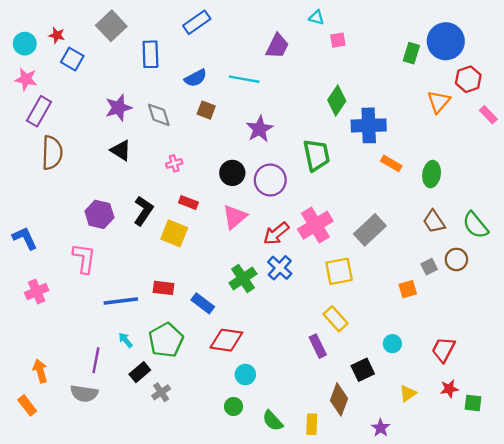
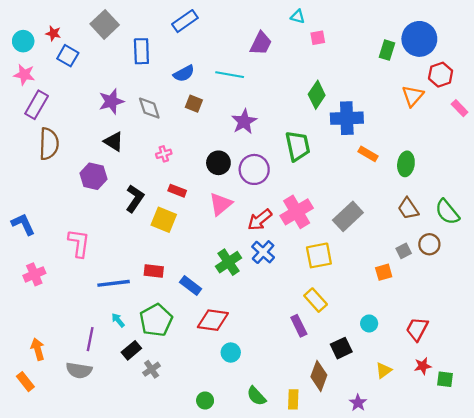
purple hexagon: (99, 214) -> (93, 176), moved
green circle: (233, 407) -> (205, 400), moved

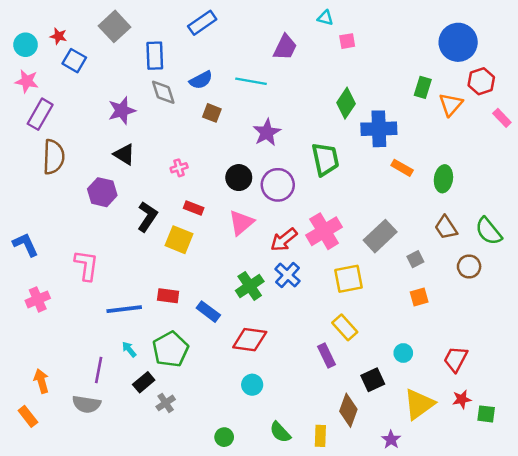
green rectangle: (387, 50) -> (423, 87), moved
gray diamond: (149, 108) -> (163, 92), moved
gray square: (404, 251) -> (415, 259), moved
red diamond: (213, 320) -> (250, 340), moved
yellow triangle: (384, 370) -> (419, 404), size x1.8

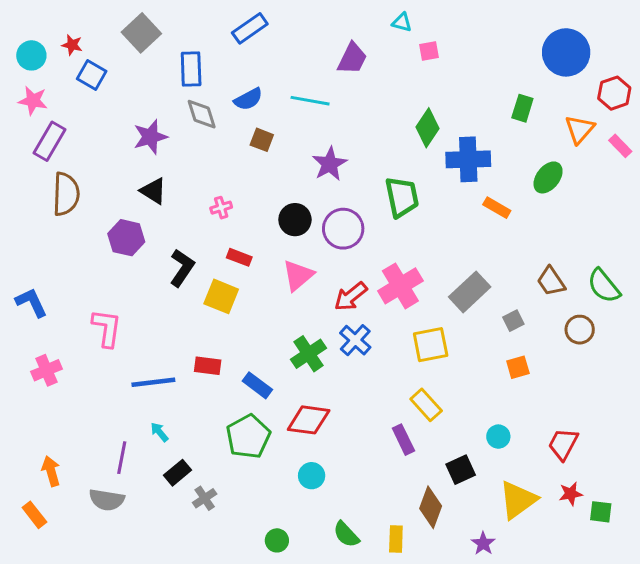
red hexagon: (481, 81) -> (614, 93), moved
orange triangle: (451, 104) -> (580, 129), moved
green ellipse: (443, 179) -> (548, 177), moved, turned 30
green pentagon: (171, 349) -> (248, 437), moved

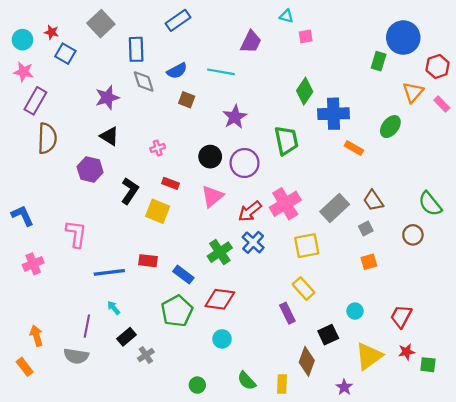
green rectangle: (522, 108) -> (379, 61), moved
brown trapezoid: (551, 281) -> (373, 201), moved

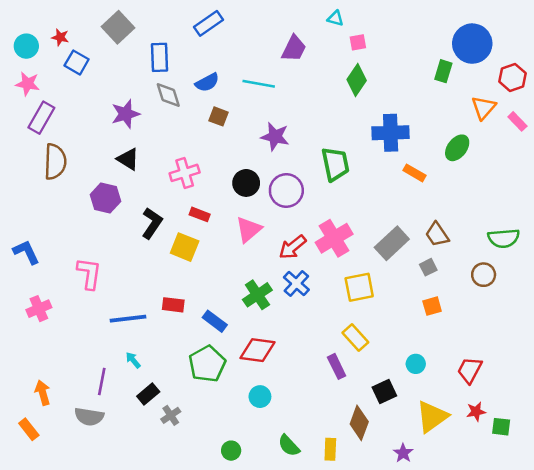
green diamond: (305, 91) -> (357, 80), moved
purple star: (235, 117) -> (275, 137), turned -30
pink cross: (158, 148) -> (185, 173), size x1.6
green semicircle: (430, 204) -> (504, 238), turned -56

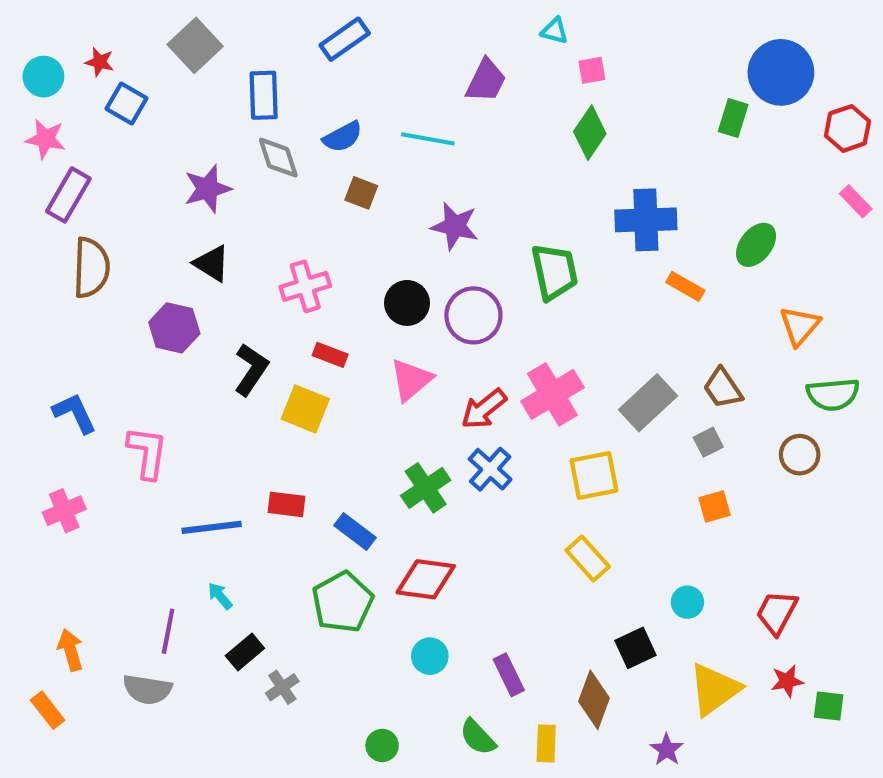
orange triangle: (484, 108) -> (800, 326), moved
blue L-shape: (26, 252) -> (75, 413), moved
purple rectangle: (337, 366) -> (509, 675), moved

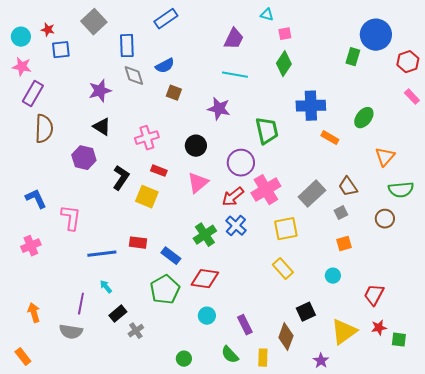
blue square: (127, 104) -> (61, 50), turned -36
cyan line: (428, 139) -> (235, 75), moved
purple circle: (473, 315) -> (241, 163), moved
cyan circle: (687, 602) -> (333, 276), moved
orange rectangle: (48, 710) -> (23, 357), moved

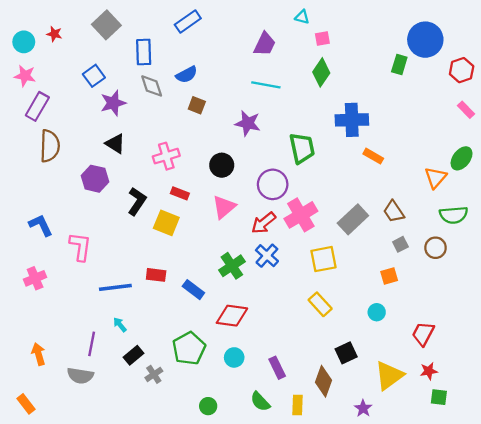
blue square: (61, 50) -> (94, 76), moved, turned -30
green ellipse: (364, 118) -> (462, 158), moved
gray square: (341, 213) -> (400, 244), moved
green pentagon: (165, 290) -> (189, 348), moved
green square: (399, 340) -> (439, 397), moved

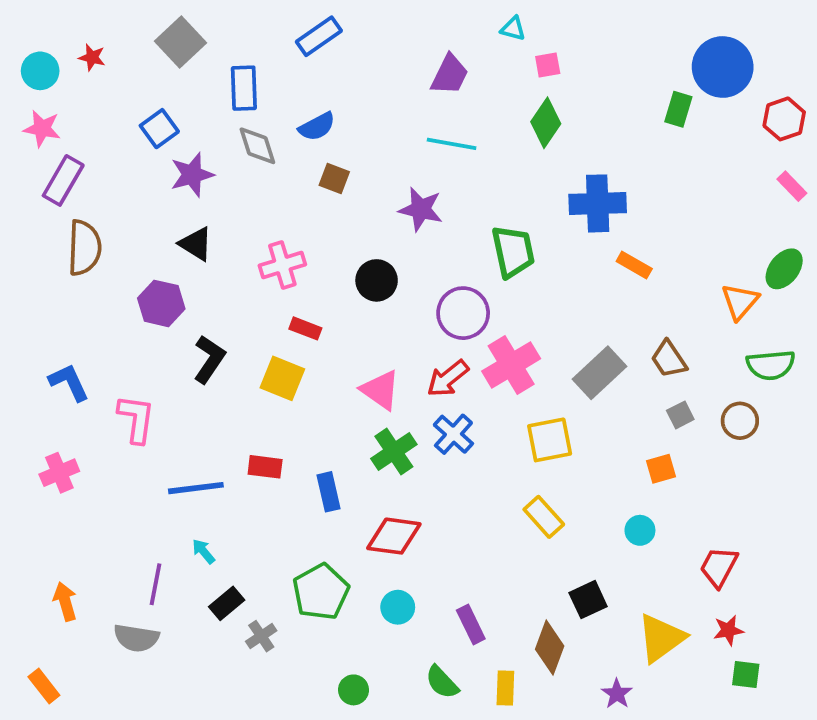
black L-shape: (137, 201) -> (209, 359), moved
pink triangle: (224, 207) -> (380, 390), moved, turned -45
blue rectangle: (193, 290) -> (329, 492), turned 40

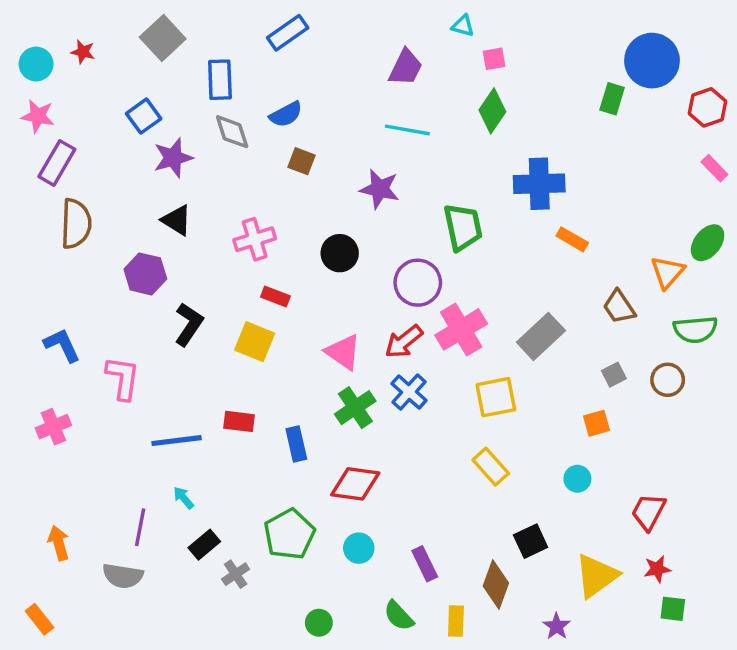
brown trapezoid: (669, 359) -> (619, 307), moved

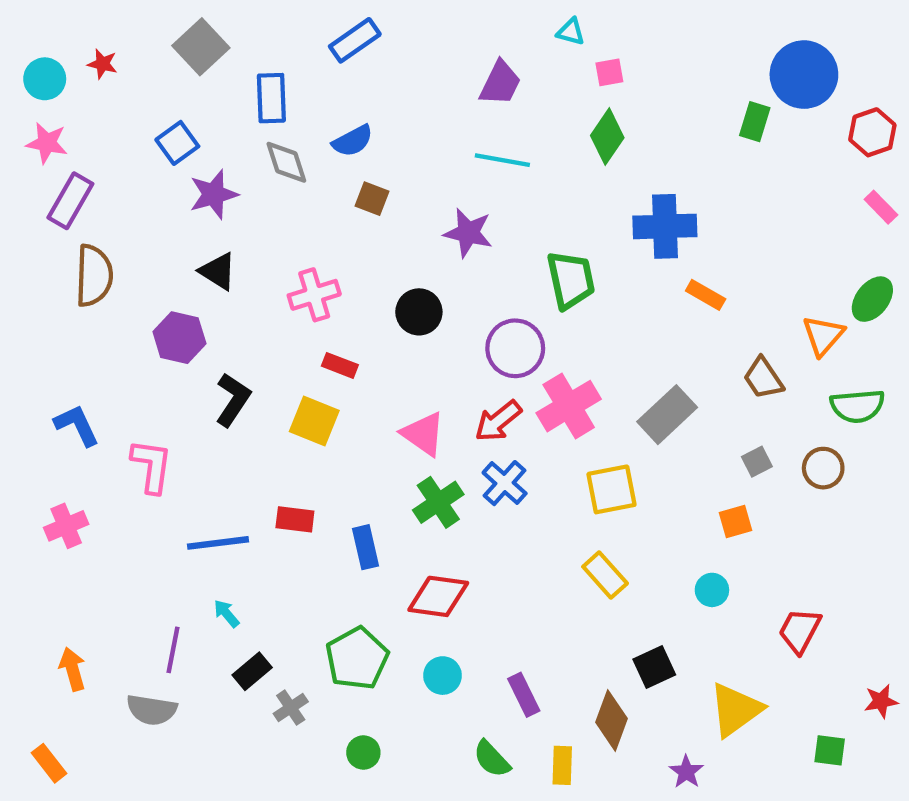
red star: (657, 569) -> (881, 701), moved
green circle: (319, 623) -> (363, 753), moved

